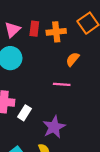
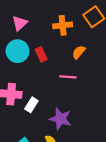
red rectangle: (34, 29) -> (41, 54), moved, turned -32
purple star: (54, 127) -> (60, 119), turned -30

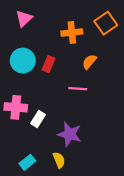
pink triangle: (20, 23) -> (24, 18), moved
red rectangle: (41, 54) -> (48, 64), turned 48

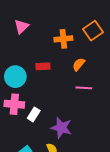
cyan circle: (23, 61) -> (15, 77), moved
red rectangle: (48, 64) -> (43, 66), turned 64
pink line: (78, 89) -> (84, 88), moved

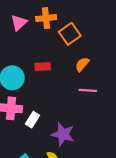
orange square: (93, 31) -> (70, 34), moved
orange cross: (63, 39) -> (46, 18), moved

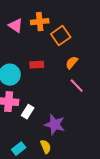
pink triangle: (19, 23) -> (16, 26), turned -42
pink line: (88, 90) -> (77, 86), turned 42

